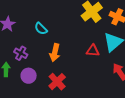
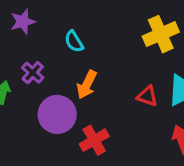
purple circle: (29, 76) -> (57, 114), moved, size x1.5
red cross: (57, 82) -> (94, 140), moved

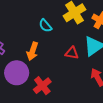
cyan semicircle: (74, 41) -> (45, 26), moved

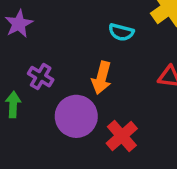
cyan semicircle: (45, 26) -> (121, 32), turned -32

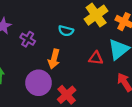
purple cross: (41, 77) -> (28, 39), moved

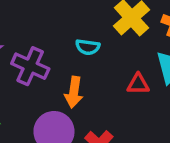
purple cross: (28, 39) -> (30, 66), size x1.5

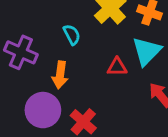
cyan semicircle: (88, 47) -> (72, 35), turned -125

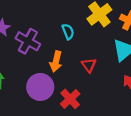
red triangle: (117, 67) -> (89, 65), moved, turned 49

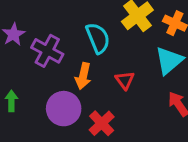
cyan semicircle: (68, 32) -> (98, 38), size x1.5

